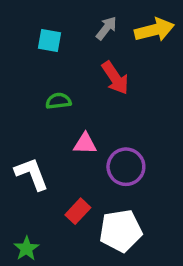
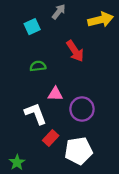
gray arrow: (106, 28) -> (59, 12), moved
cyan square: (50, 41) -> (32, 27), turned -35
white L-shape: (32, 174) -> (36, 114), moved

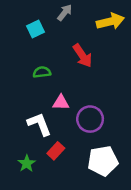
white pentagon: (78, 151) -> (103, 161), moved
green star: (17, 162) -> (27, 163), moved

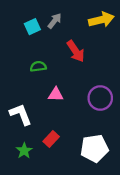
gray arrow: (65, 13) -> (55, 21), moved
purple circle: (90, 119) -> (100, 98), moved
white L-shape: (39, 124) -> (21, 114), moved

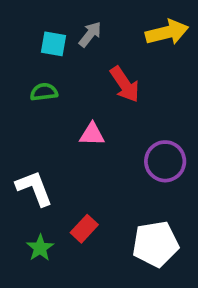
cyan square: (32, 27) -> (54, 44), turned 35
green semicircle: (38, 66) -> (44, 92), moved
pink triangle: (56, 94) -> (92, 134), moved

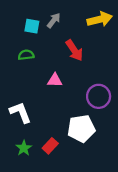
red rectangle: (84, 229) -> (50, 146), moved
white pentagon: (156, 244) -> (81, 129), moved

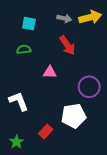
gray arrow: (54, 20) -> (64, 18), moved, turned 64
green star: (24, 148) -> (17, 142), moved

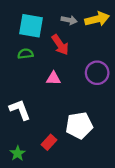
cyan square: (29, 24) -> (31, 26), size x1.6
red arrow: (67, 45) -> (60, 45), moved
purple circle: (89, 87) -> (97, 73), moved

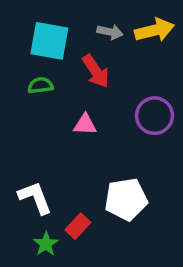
white L-shape: (20, 110) -> (35, 198), moved
green star: (18, 153) -> (46, 244), moved

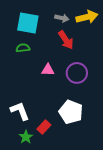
red arrow: (96, 71) -> (66, 40), moved
purple circle: (155, 116) -> (77, 73), moved
white pentagon: (126, 199) -> (71, 112), turned 30

